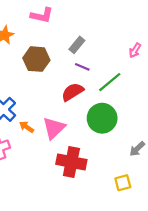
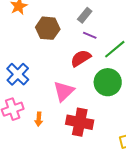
orange arrow: (27, 127) -> (39, 119), moved, turned -120

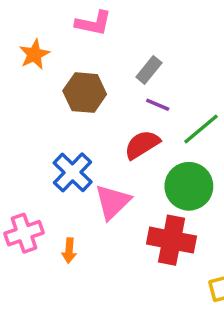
blue cross: (18, 74) -> (73, 172), moved
red cross: (80, 122) -> (172, 240), moved

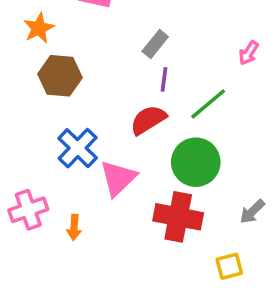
brown hexagon: (85, 93) -> (60, 76), moved
purple line: (158, 105) -> (164, 79), turned 75

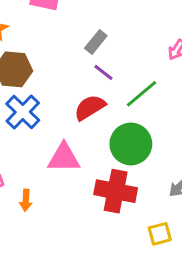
purple line: (164, 79) -> (103, 72), turned -60
blue cross: (78, 148) -> (23, 112), moved
pink triangle: (118, 178) -> (64, 158), turned 44

